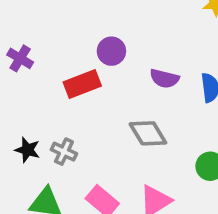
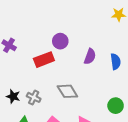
purple semicircle: (164, 79) -> (90, 56), turned -84
gray diamond: (148, 133) -> (67, 91), moved

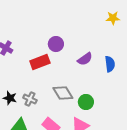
purple semicircle: (90, 56) -> (85, 59), turned 35
green circle: (116, 106) -> (86, 102), moved

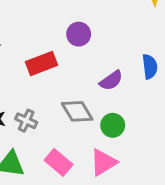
purple circle: (56, 44) -> (79, 34), moved
purple semicircle: (85, 59) -> (111, 80), moved

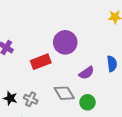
purple circle: (79, 34) -> (65, 42), size x1.5

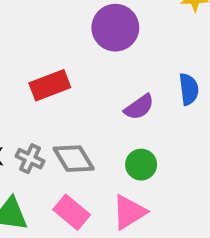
purple circle: (65, 42) -> (115, 28), moved
gray diamond: (64, 93) -> (74, 159), moved

